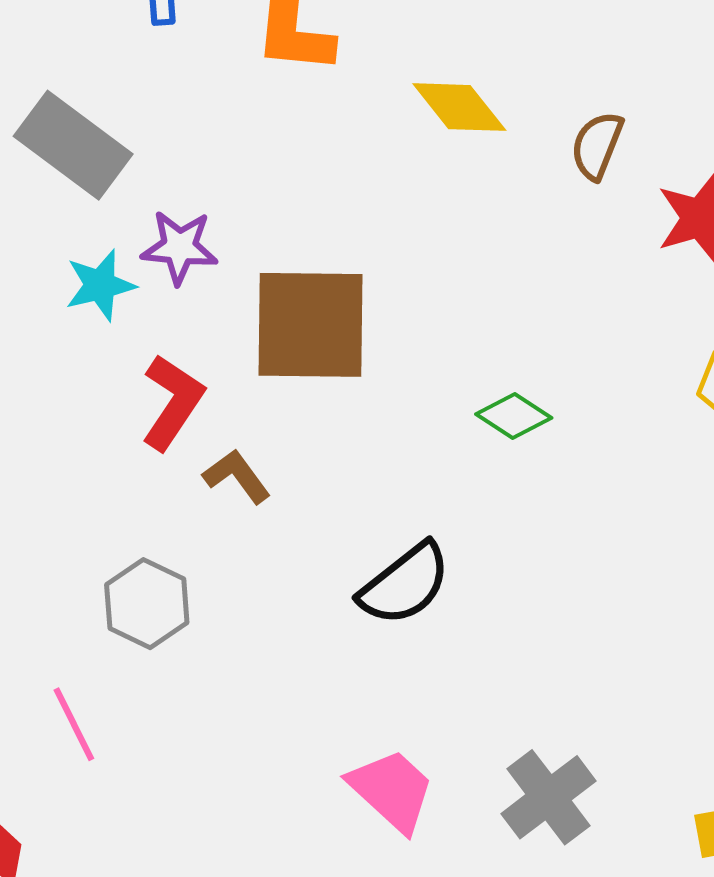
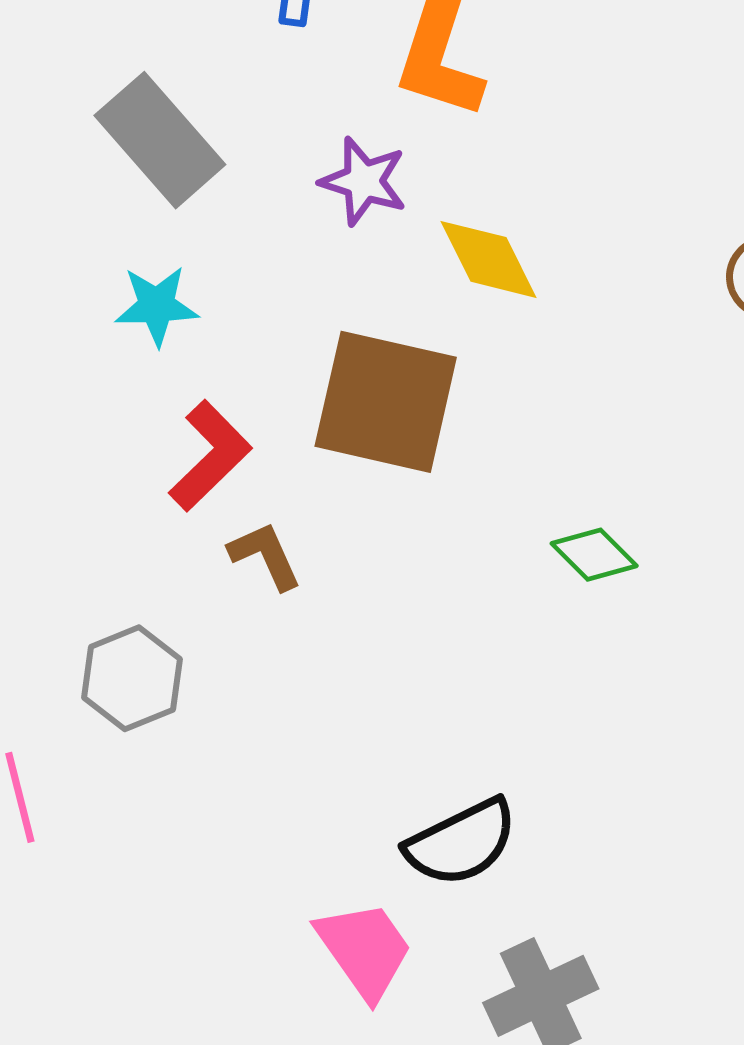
yellow diamond: (459, 107) -> (489, 259), moved
purple star: (180, 247) -> (364, 181), moved
black semicircle: (405, 584) -> (461, 842), moved

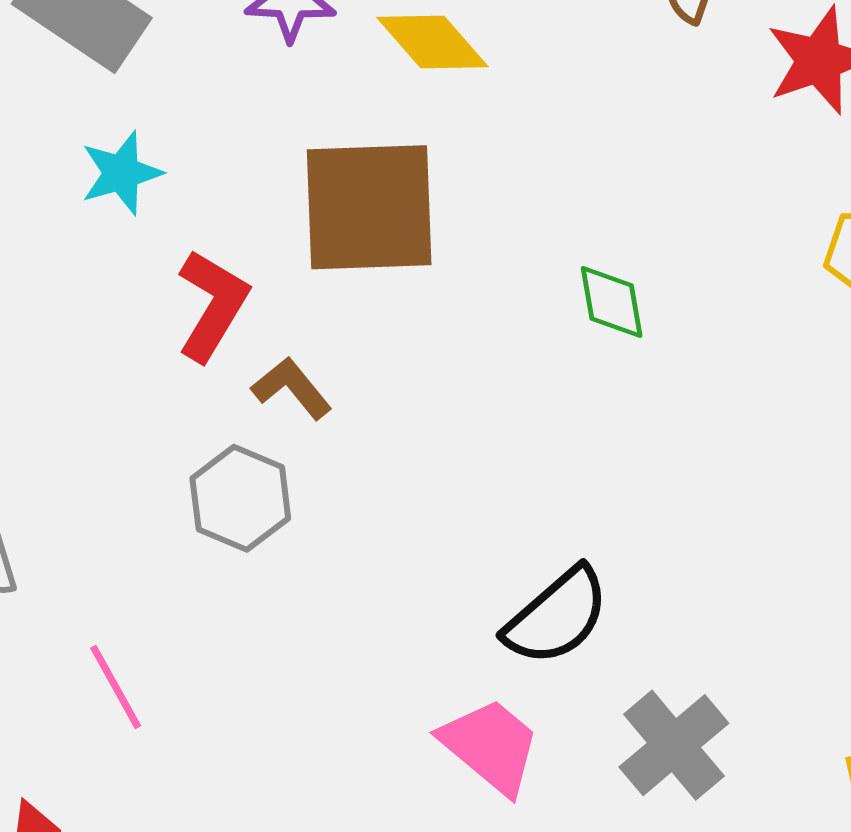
green diamond: (594, 555) -> (612, 302), turned 50
gray hexagon: (132, 678) -> (240, 498), moved

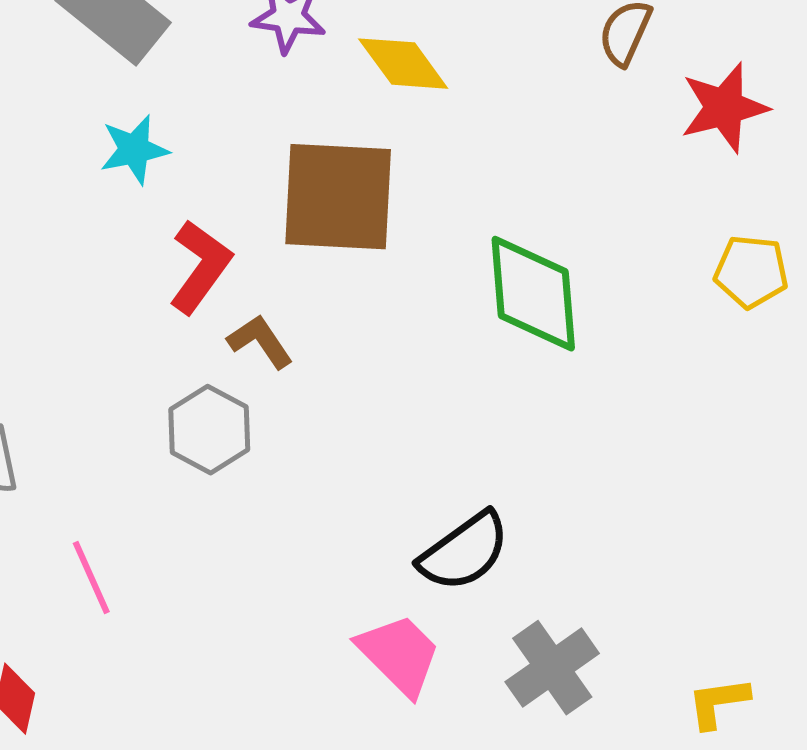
green diamond: (612, 302) -> (533, 294), size x1.8

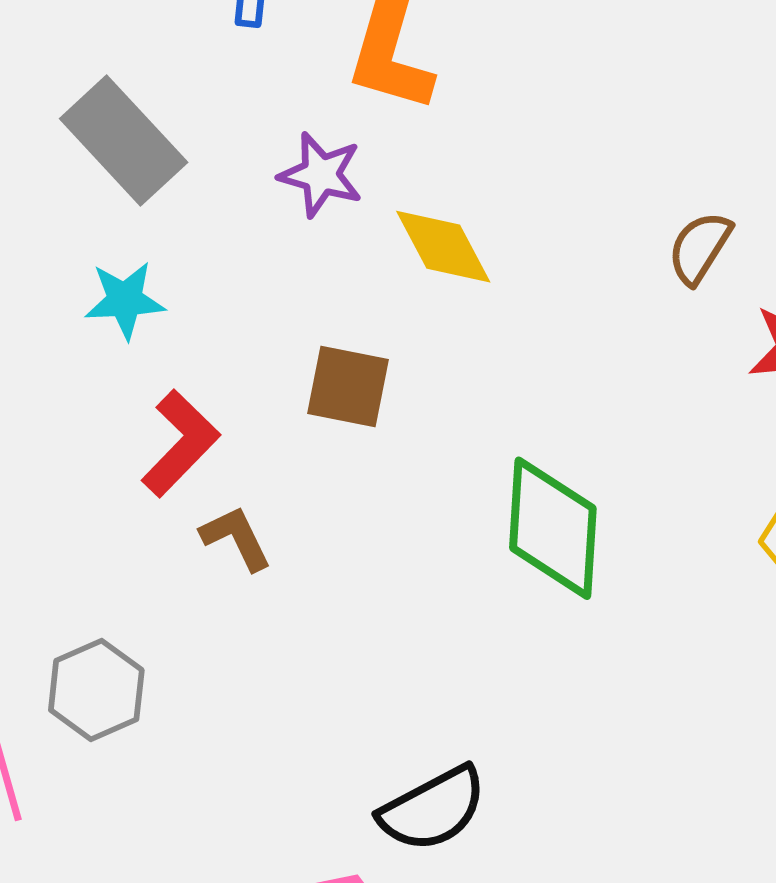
brown square: (338, 197) -> (348, 387), size x0.6
gray hexagon: (209, 430) -> (96, 690), moved

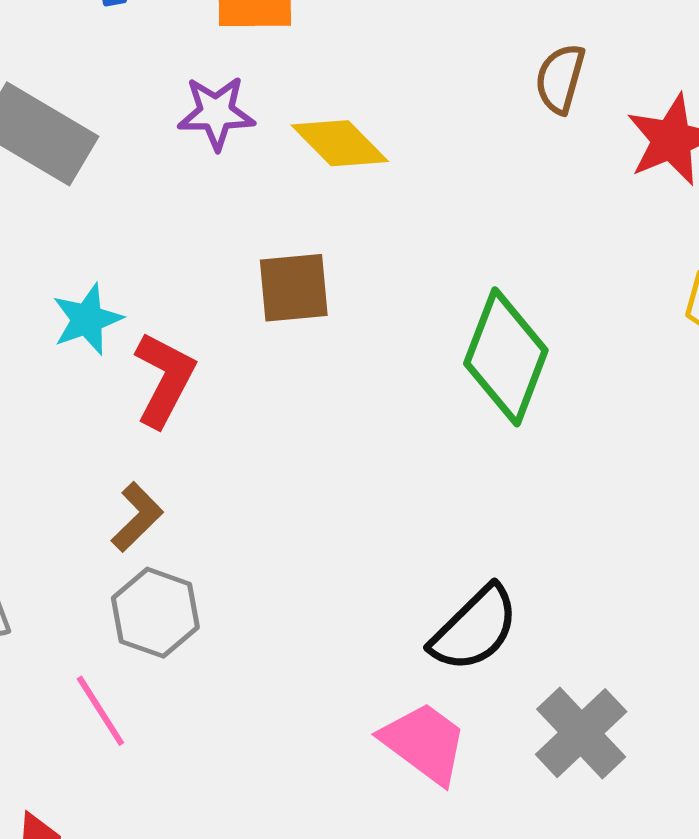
cyan star: (125, 300) -> (87, 319), moved
green diamond: (553, 528) -> (506, 357), turned 34
brown L-shape: (236, 538) -> (137, 517), moved, turned 88

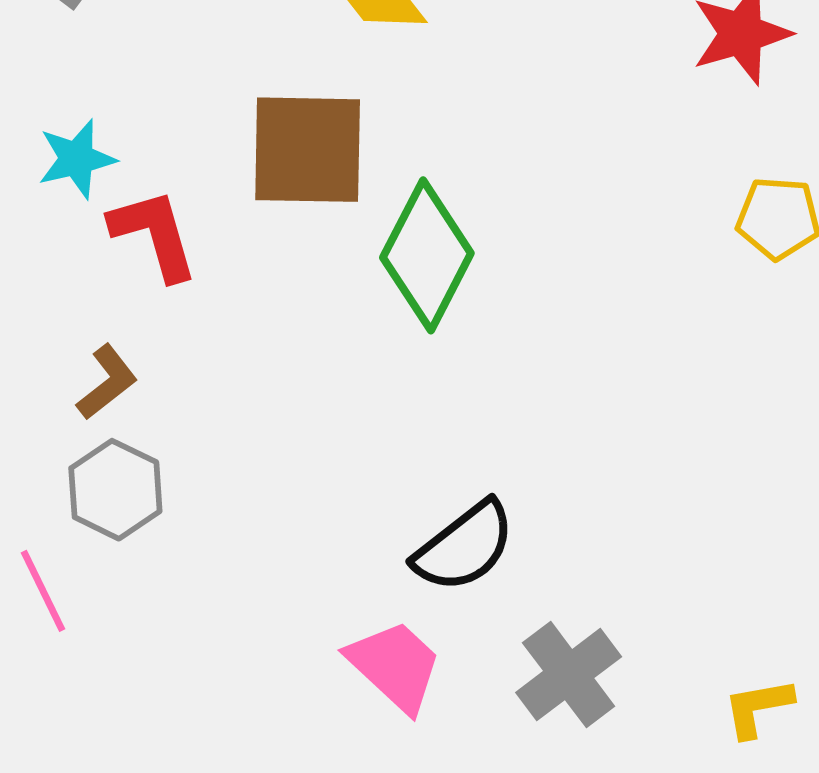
brown square: (294, 288) -> (308, 150), size x1.5
green diamond: (506, 357) -> (427, 255), moved
red L-shape: (164, 379) -> (154, 234), turned -50

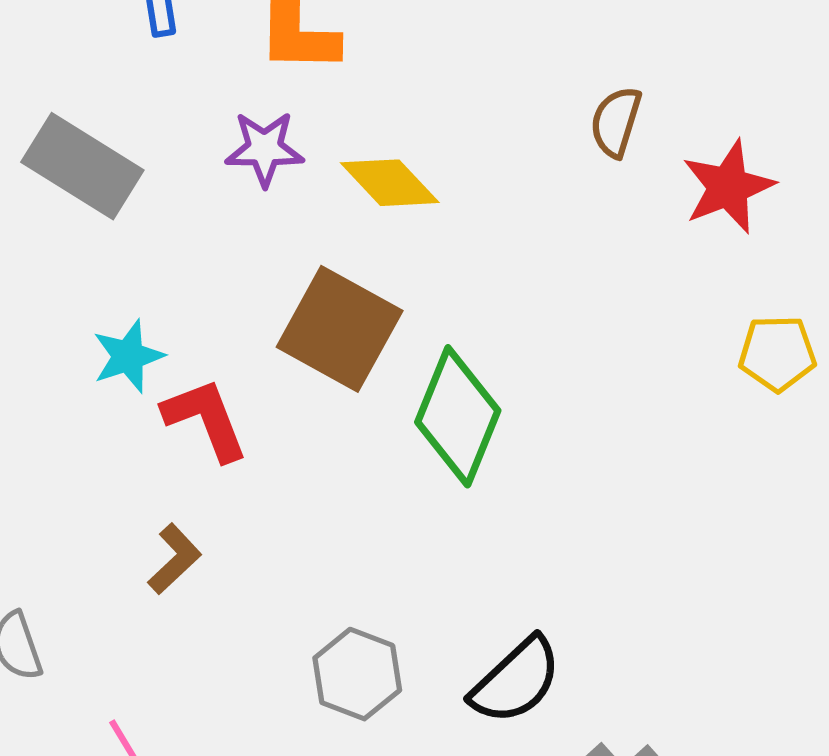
brown square: (308, 150) -> (340, 329), turned 33
gray hexagon: (115, 490) -> (357, 674), moved

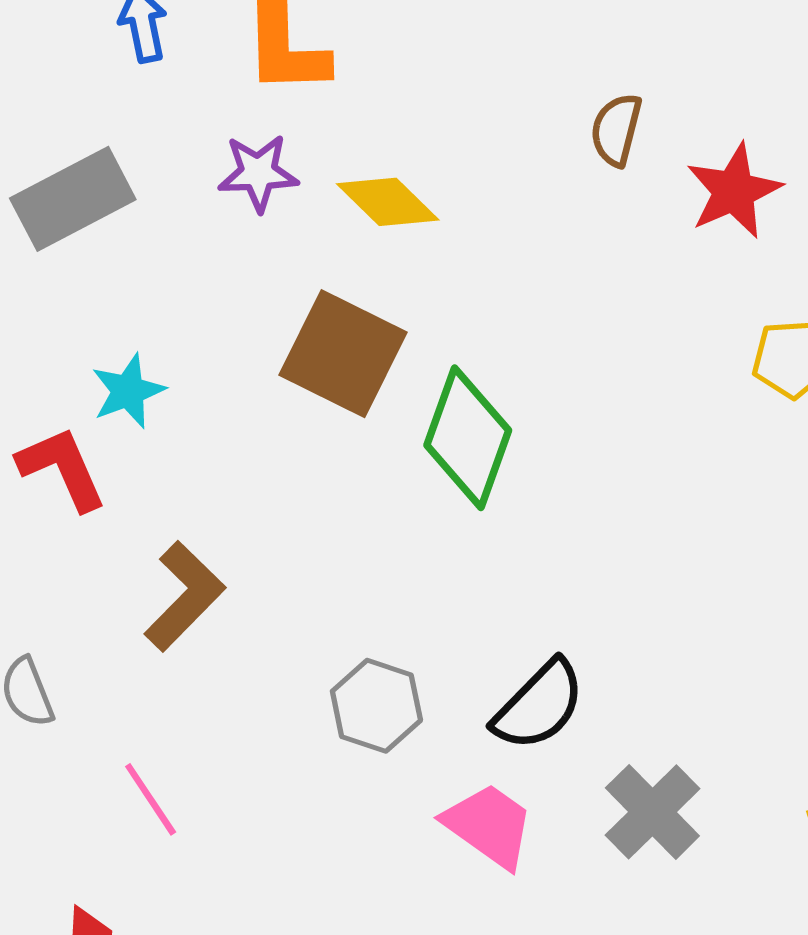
gray rectangle: (82, 166) -> (73, 199), turned -57
red L-shape: (206, 419) -> (62, 468), moved
brown L-shape: (174, 559) -> (184, 596), size x1.5

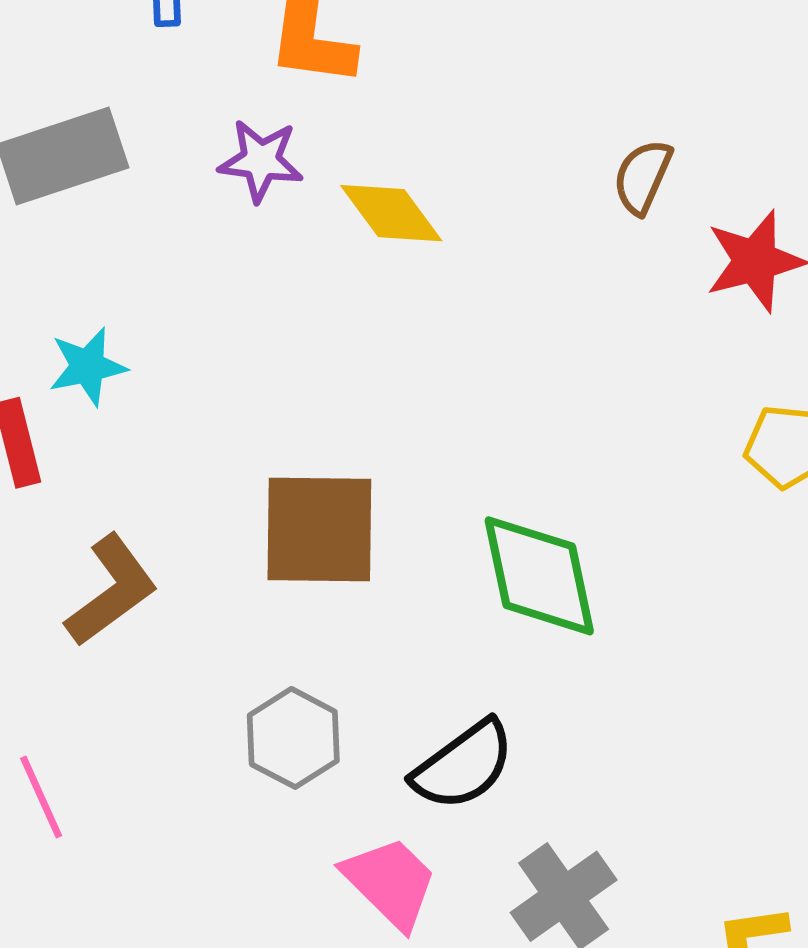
brown square: (343, 354) -> (319, 529), moved, turned -35
green diamond: (468, 438) -> (539, 576), moved, turned -41

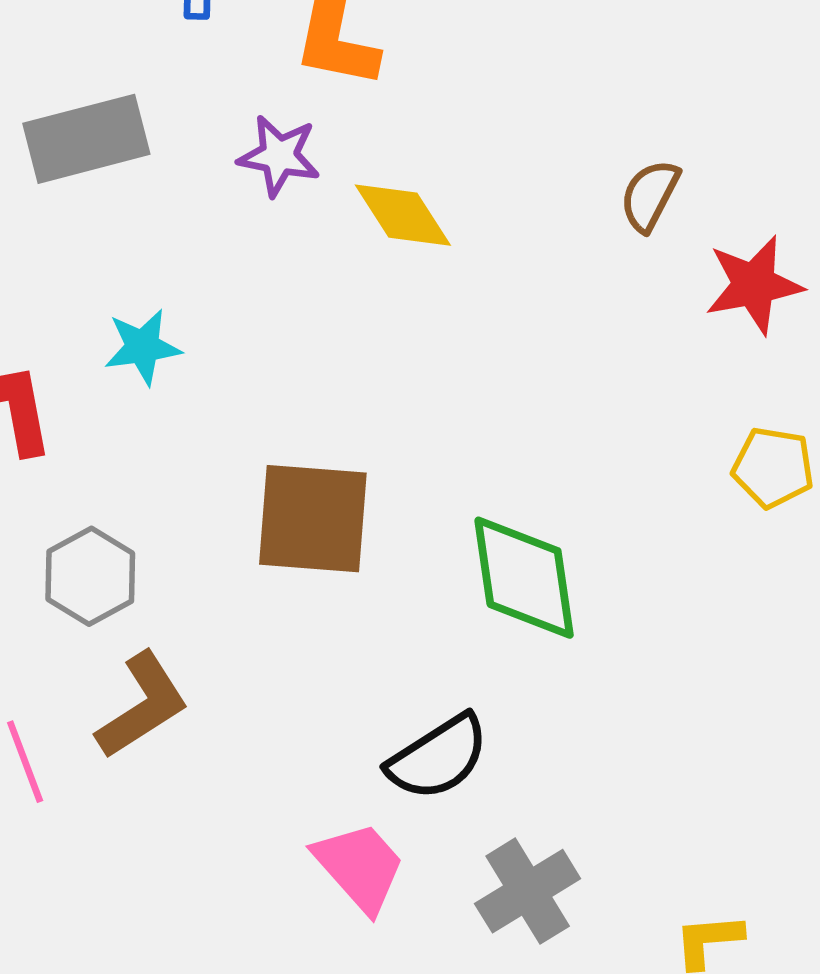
cyan star: (88, 366) -> (143, 347), moved
brown L-shape: (111, 591) -> (142, 706), moved
gray hexagon: (293, 738) -> (90, 576), moved

